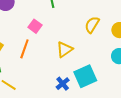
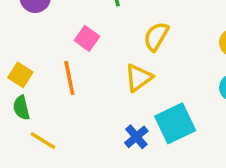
yellow semicircle: (92, 25) -> (156, 36), moved
orange line: (24, 49) -> (69, 78), turned -30

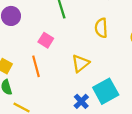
yellow semicircle: (156, 36) -> (101, 28), moved, turned -30

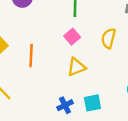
pink square: (46, 40) -> (72, 37), moved
cyan square: (106, 91) -> (93, 103), size x0.7

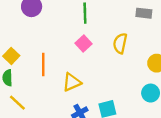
yellow triangle: (76, 67) -> (72, 82), moved

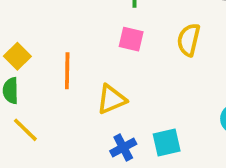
pink square: (84, 44) -> (131, 39), turned -35

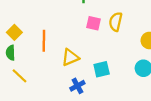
pink square: (131, 39) -> (93, 23), moved
cyan square: (167, 142) -> (102, 69), moved

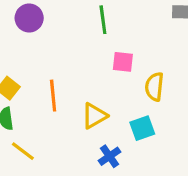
yellow semicircle: (116, 22) -> (154, 87), moved

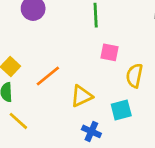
orange line: (53, 96) -> (48, 76), turned 52
blue cross: (109, 156) -> (91, 131), turned -36

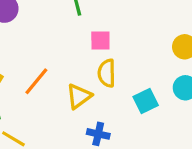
yellow semicircle: (134, 76) -> (107, 73), moved
cyan square: (121, 110) -> (146, 101), moved

